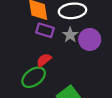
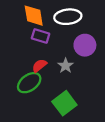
gray star: (70, 35) -> (66, 66), moved

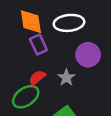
purple rectangle: (41, 36) -> (38, 45), turned 48

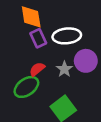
white ellipse: (69, 23) -> (67, 36), moved
purple circle: (88, 55) -> (86, 61), moved

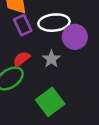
purple circle: (86, 61) -> (75, 37), moved

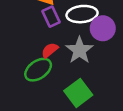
gray star: (51, 59) -> (79, 50), size x1.5

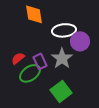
purple rectangle: (51, 17) -> (40, 61), moved
red semicircle: (50, 50) -> (18, 58), moved

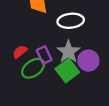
purple circle: (80, 41) -> (88, 61), moved
green square: (61, 91) -> (67, 70), moved

